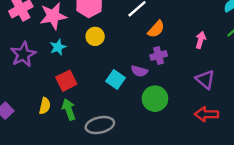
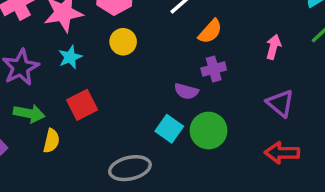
cyan square: (115, 79) -> (169, 129), moved
green arrow: (69, 109) -> (29, 113), moved, turned 120

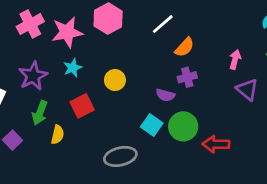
yellow circle: (123, 42) -> (115, 80), moved
purple triangle: (280, 103) -> (247, 90), moved
green arrow: (29, 113) -> (40, 113), turned 100
red arrow: (282, 153) -> (216, 144), moved

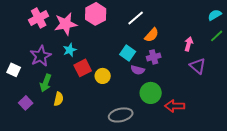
yellow circle: (115, 80) -> (103, 76), moved
red square: (82, 106) -> (83, 68), moved
cyan square: (152, 125) -> (128, 53), moved
gray ellipse: (120, 156) -> (121, 115), moved

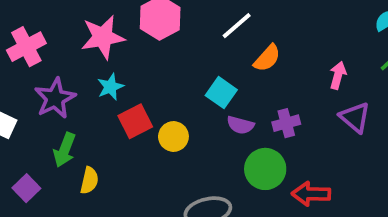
pink cross: (39, 18) -> (26, 47), moved
purple cross: (154, 57) -> (286, 123), moved

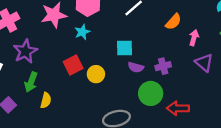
orange semicircle: (267, 58) -> (173, 22), moved
cyan star: (110, 87) -> (82, 32), moved
cyan square: (221, 93) -> (124, 48), turned -36

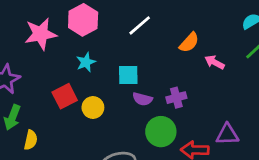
cyan star: (82, 32) -> (86, 62), moved
pink arrow: (194, 38) -> (215, 62), turned -77
purple triangle: (204, 63) -> (227, 134), moved, turned -42

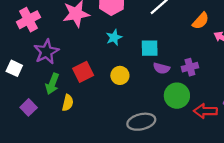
red square: (65, 96) -> (83, 72), moved

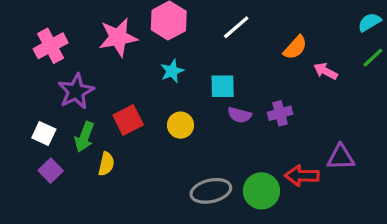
white square: (14, 68) -> (44, 134), moved
green circle: (177, 96) -> (261, 191), moved

